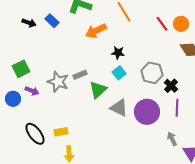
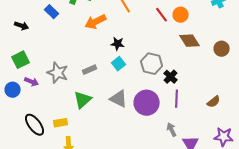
black arrow: (29, 23) -> (22, 26), moved
gray rectangle: (80, 75) -> (90, 70), moved
green triangle: (98, 90) -> (83, 100), moved

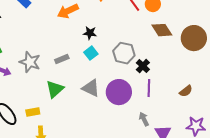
brown circle: (222, 49) -> (194, 38), size x1.6

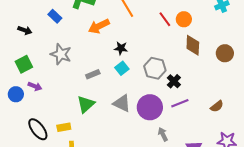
brown diamond: (162, 30) -> (193, 45), turned 35
brown circle: (194, 38) -> (225, 53), size x0.7
gray star: (30, 62) -> (61, 54), moved
purple line: (149, 88) -> (180, 103), turned 66
gray arrow: (144, 119) -> (163, 134), moved

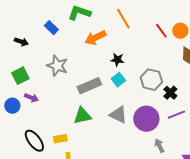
gray rectangle: (93, 74) -> (89, 86), size x1.6
green triangle: (86, 104) -> (82, 116), turned 30

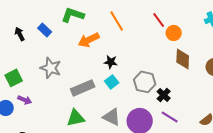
red line: (161, 31) -> (159, 20), moved
black arrow: (21, 42) -> (20, 34), moved, turned -136
purple line: (176, 115) -> (170, 117), turned 54

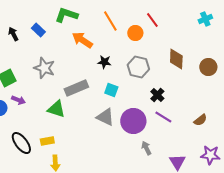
orange circle: (174, 33) -> (135, 33), moved
orange arrow: (89, 40) -> (82, 40), turned 60
cyan square: (112, 82) -> (111, 90), moved, turned -32
gray hexagon: (145, 82) -> (138, 67), moved
green triangle: (76, 118) -> (56, 109), moved, turned 30

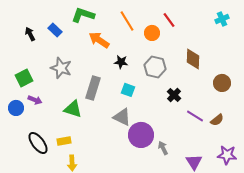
brown circle: (208, 67) -> (222, 83), moved
gray rectangle: (76, 88) -> (93, 88), turned -50
purple line: (163, 117) -> (195, 116), moved
purple circle: (133, 121) -> (141, 135), moved

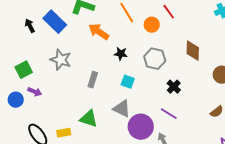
blue rectangle: (55, 30) -> (55, 22), size x1.6
gray rectangle: (93, 88) -> (93, 80), size x0.7
green triangle: (73, 109) -> (89, 119), moved
purple line: (195, 116) -> (169, 114), moved

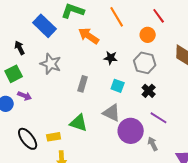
orange circle: (152, 25) -> (148, 35), moved
black arrow: (30, 26) -> (20, 48), moved
black cross: (174, 87) -> (149, 91), moved

